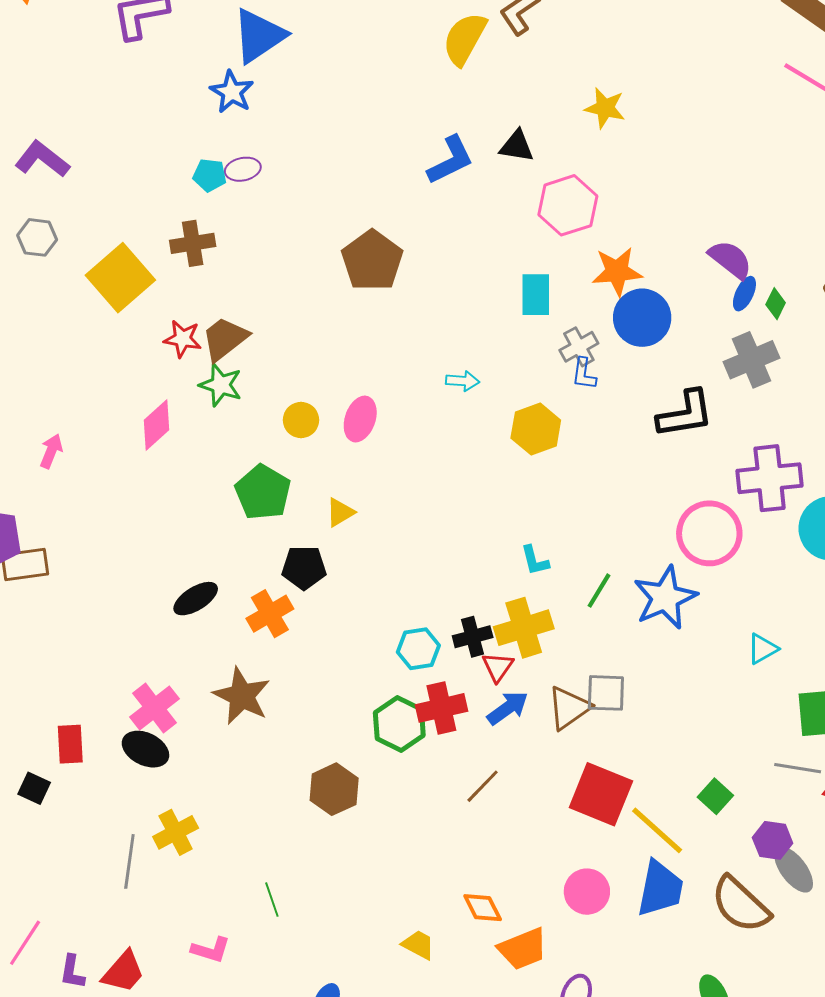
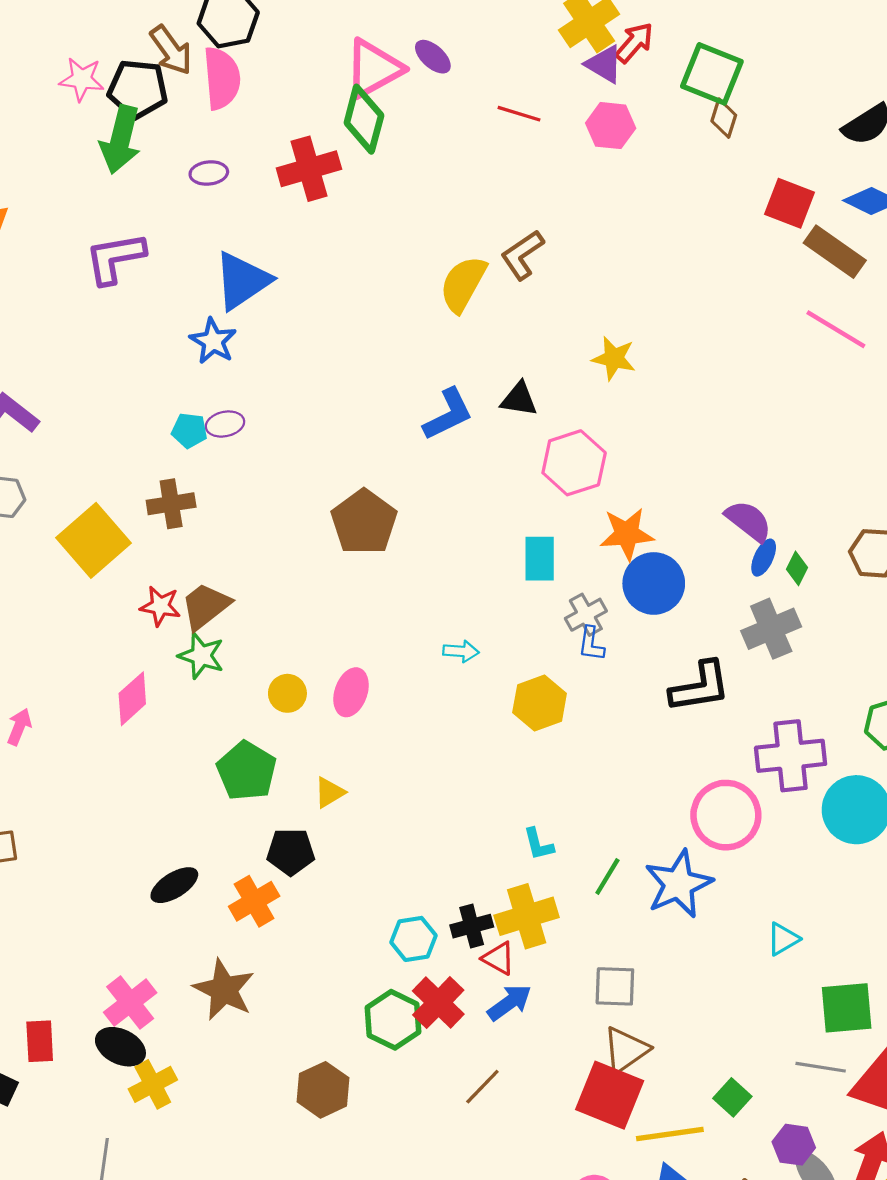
red triangle: (498, 667) -> (499, 958), turned -36
red cross: (441, 708) -> (438, 1003), turned -33
brown triangle: (569, 708) -> (626, 1050), moved
yellow line: (657, 830) -> (670, 1134), turned -50
yellow cross: (176, 832) -> (153, 1084), moved

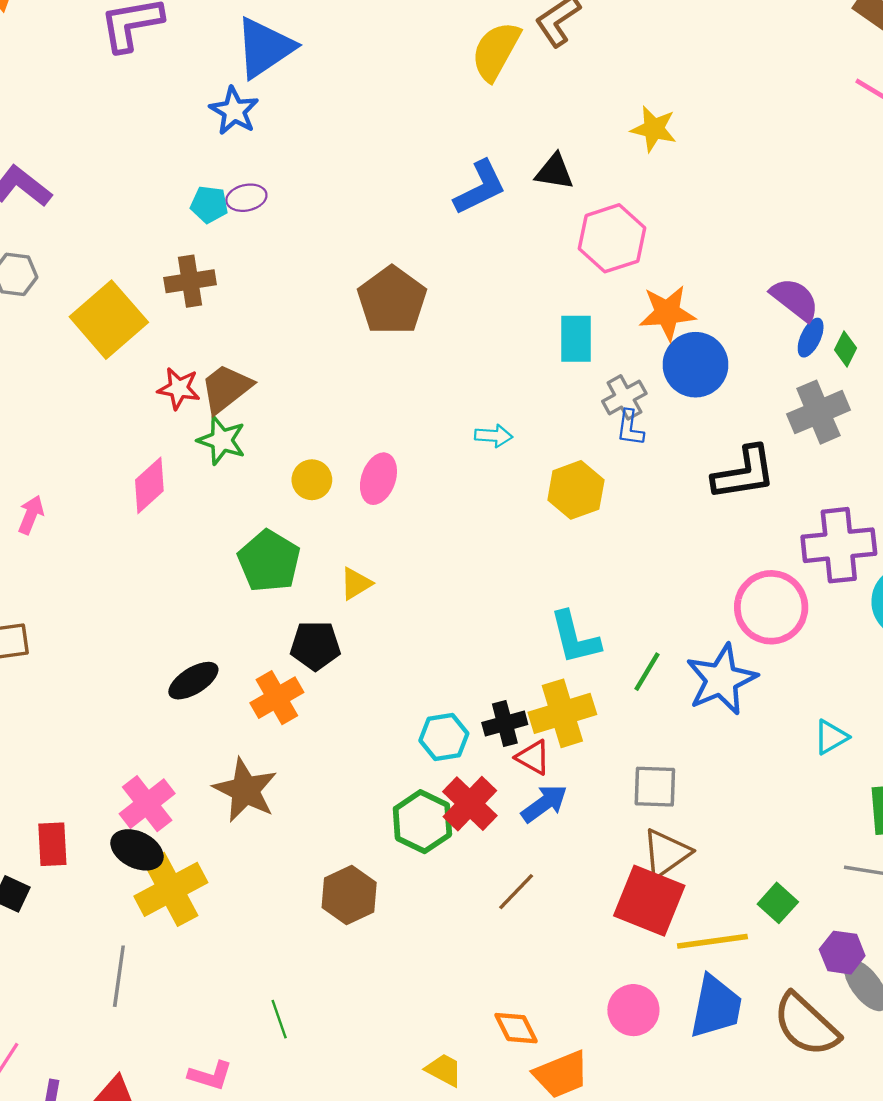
cyan L-shape: (538, 844) -> (575, 638), size x1.6
yellow cross: (153, 1084) -> (171, 889), size x1.4

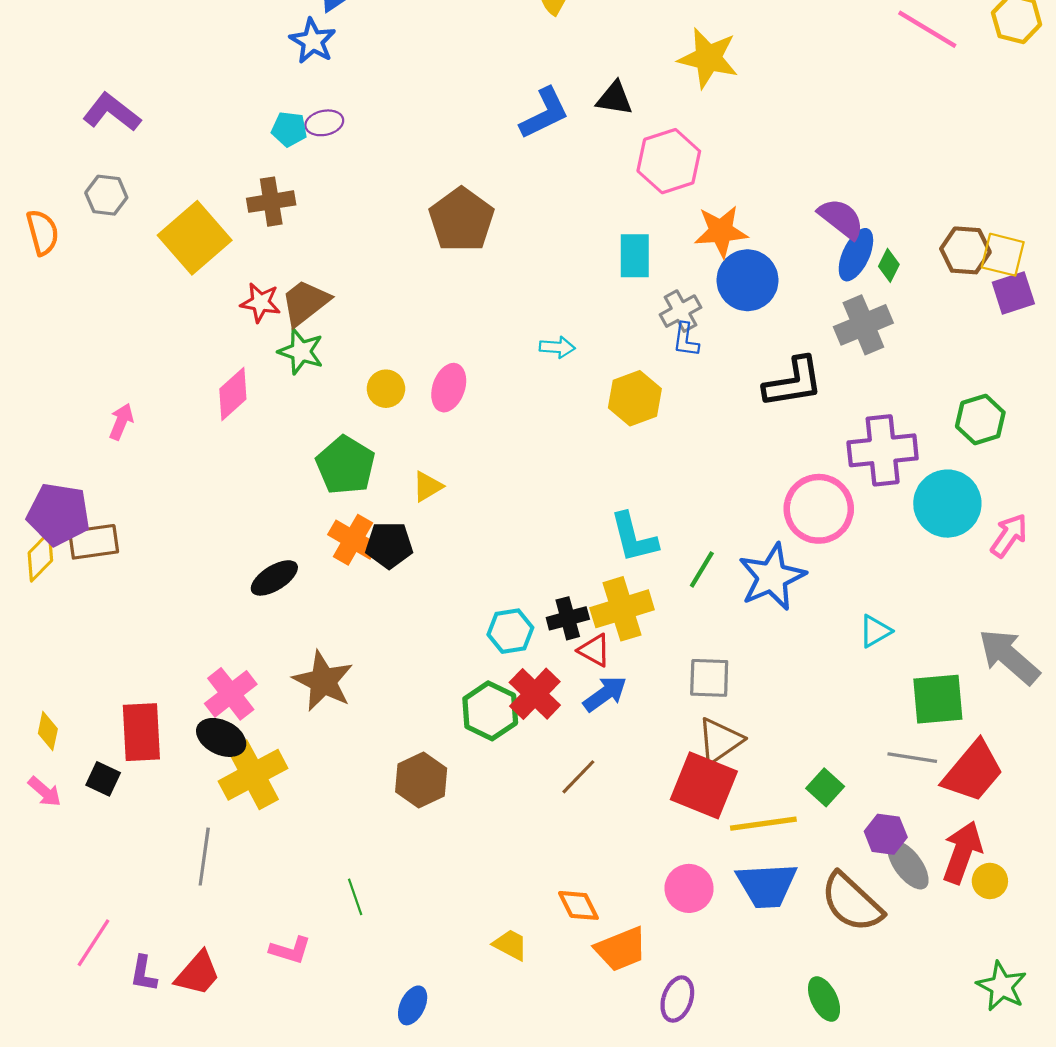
yellow star: (654, 129) -> (708, 58), size x1.4
blue ellipse: (811, 338) -> (856, 255), size x1.4
orange cross: (277, 698) -> (353, 540), moved, turned -30
red rectangle: (52, 844) -> (141, 732), size x1.4
blue trapezoid: (716, 1007) -> (767, 885), turned 76

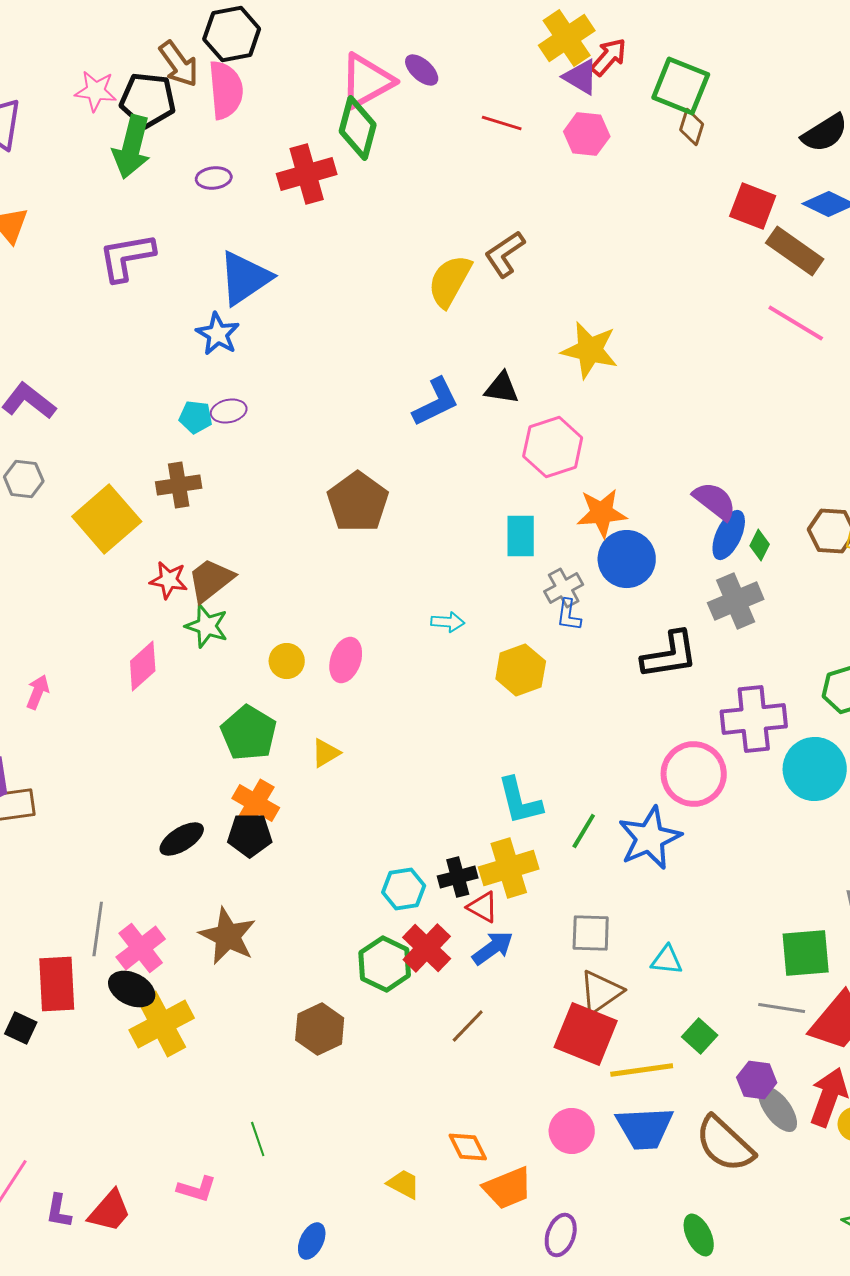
black pentagon: (389, 545) -> (250, 835), moved
cyan triangle: (875, 631) -> (667, 960), moved, turned 36
gray line: (204, 857) -> (98, 929), moved

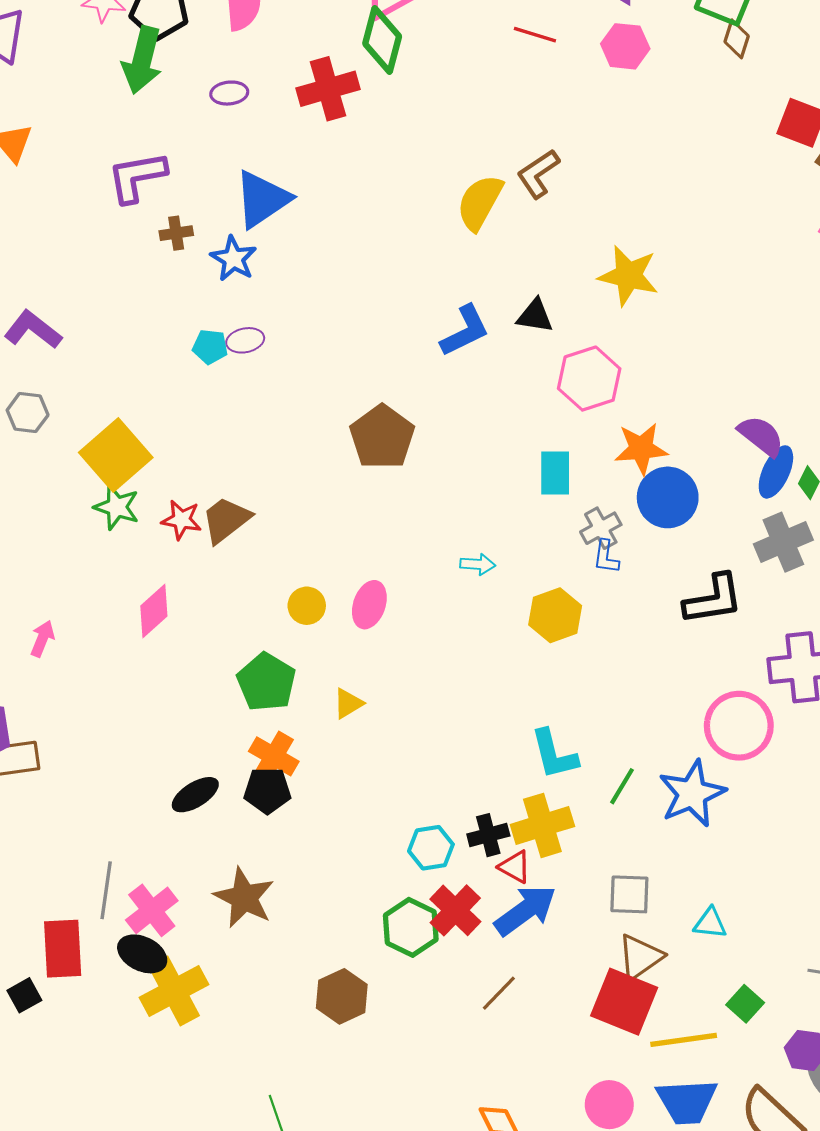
brown cross: (179, 485) -> (176, 233), moved, size x0.7
green star: (207, 626) -> (117, 507), moved
blue arrow: (493, 948) -> (525, 910), size x1.4
black square: (21, 1028) -> (24, 995), turned 36

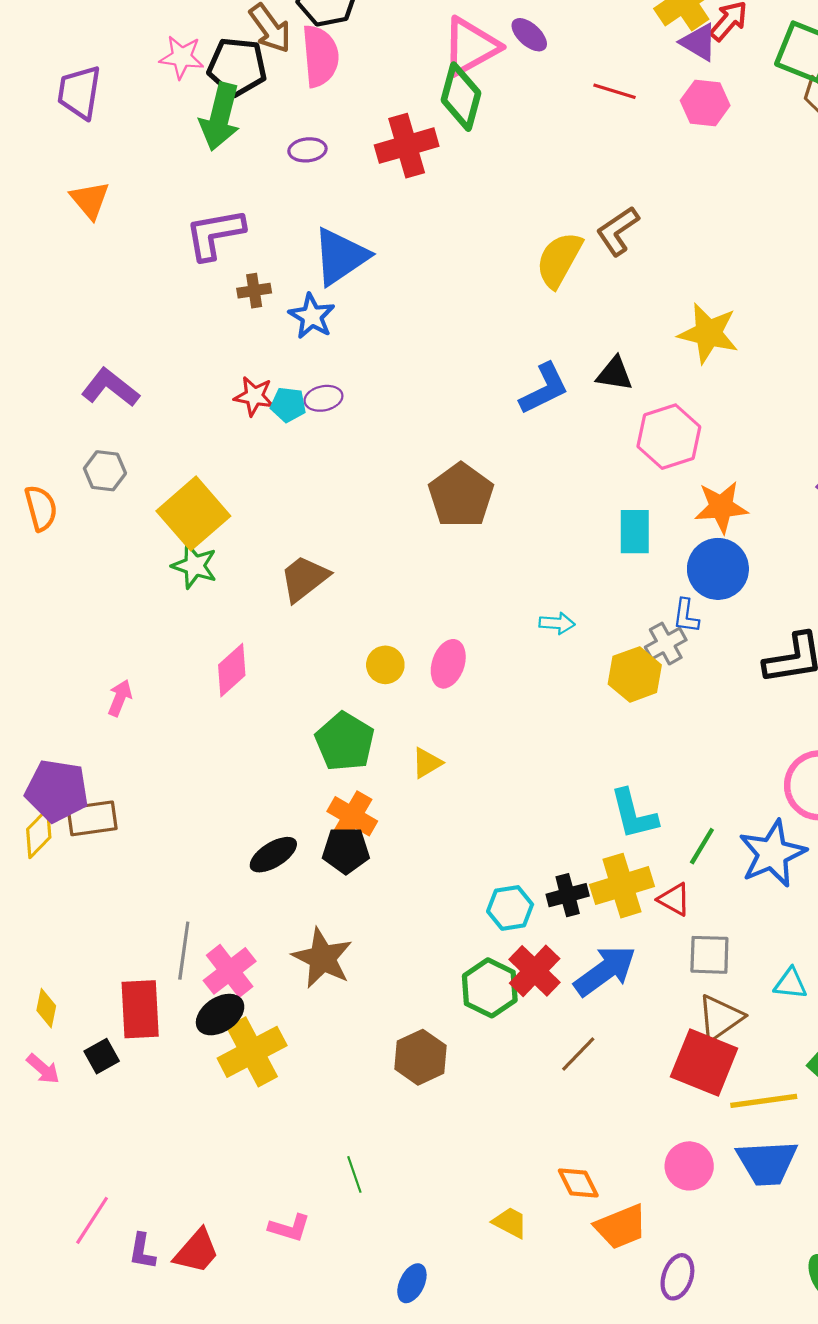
blue circle: (668, 497) -> (718, 569), moved
red star: (181, 520) -> (254, 396), moved
gray cross: (601, 528) -> (666, 644), moved
red triangle: (515, 867) -> (674, 899), moved
black ellipse: (142, 954) -> (220, 1015), turned -60

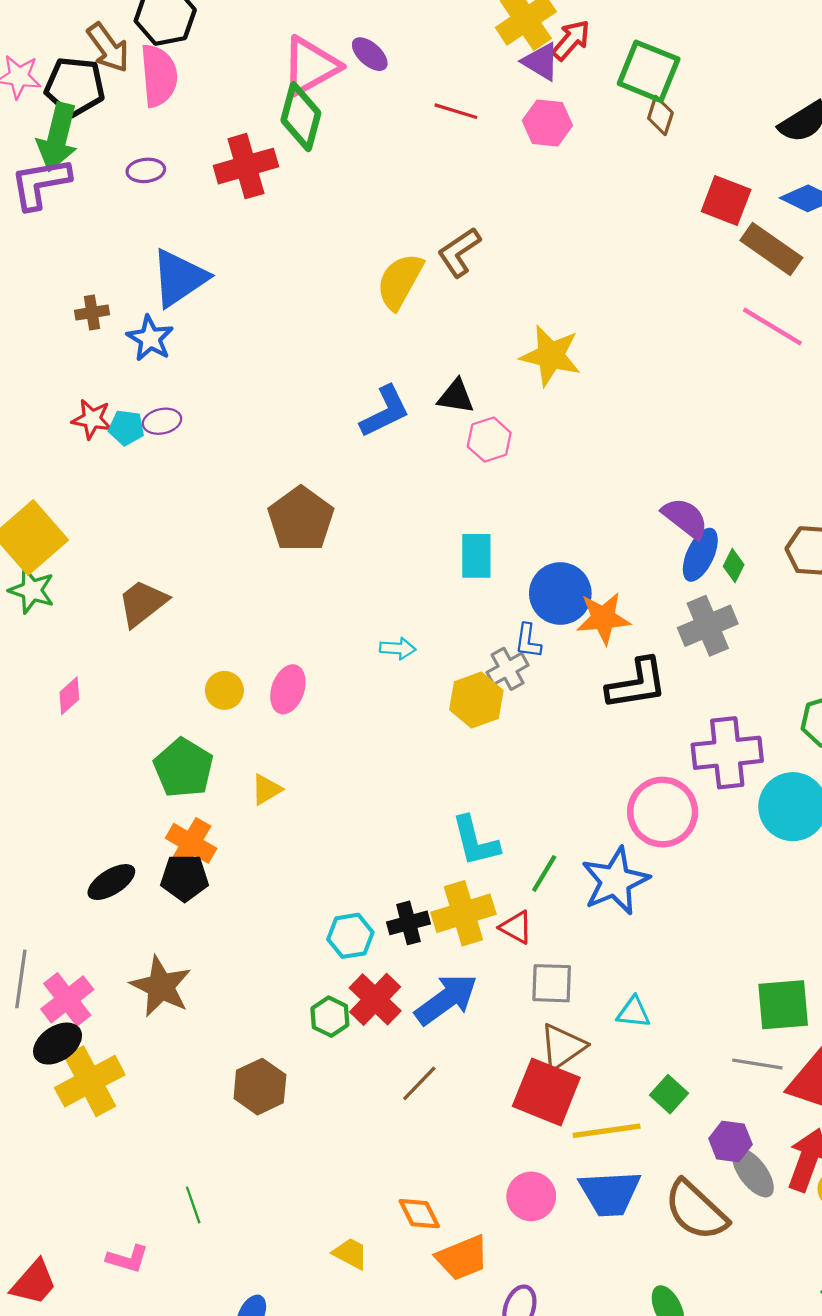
purple L-shape: (215, 234) -> (40, 183), moved
pink hexagon: (669, 437) -> (489, 440), moved, size x0.7
orange star: (721, 507) -> (603, 618), moved
pink diamond: (232, 670) -> (69, 696), size x0.7
green hexagon: (490, 988) -> (330, 1017), size x0.7

